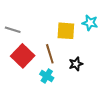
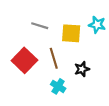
gray line: (13, 30) -> (40, 26), moved
cyan cross: (47, 76) -> (58, 86), moved

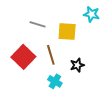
cyan star: (97, 25) -> (92, 14), moved

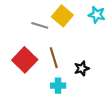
yellow square: (67, 32) -> (62, 16), moved, turned 36
cyan cross: (55, 81) -> (58, 86), turned -32

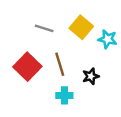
cyan star: (97, 15) -> (108, 39), moved
yellow square: (62, 16) -> (81, 27), moved

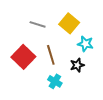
cyan star: (108, 39) -> (85, 44), moved
cyan cross: (64, 95) -> (55, 81), turned 32

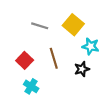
red square: (23, 57) -> (25, 60), size x0.7
cyan cross: (55, 81) -> (31, 86), moved

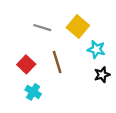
black star: (82, 69) -> (102, 75), moved

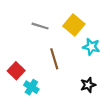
red square: (26, 64) -> (16, 71), moved
black star: (102, 75) -> (88, 85), moved

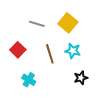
cyan star: (91, 47) -> (73, 51), moved
red square: (16, 71) -> (18, 50), moved

